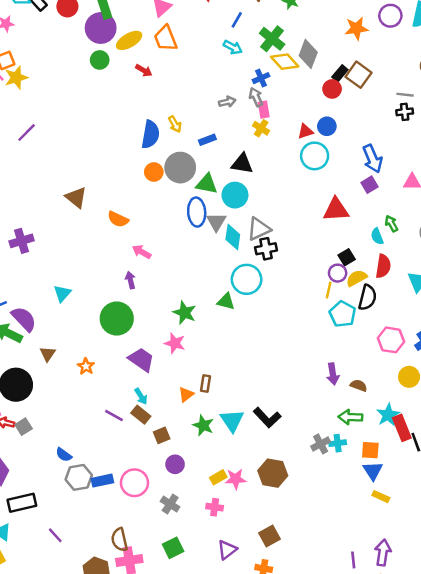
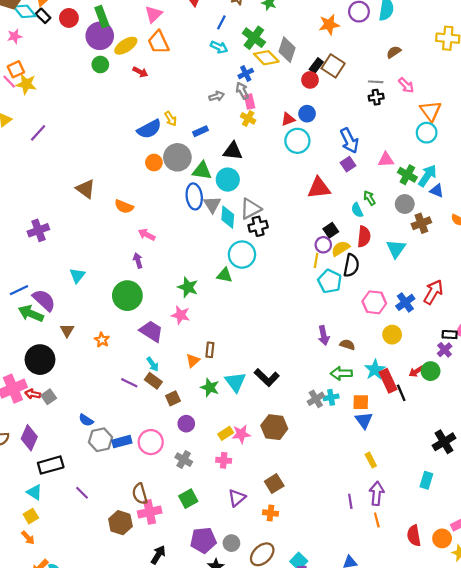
yellow star: (16, 78) -> (26, 84), turned 30
blue semicircle: (150, 134) -> (149, 129), turned 55
yellow rectangle: (381, 497) -> (371, 460), moved, turned 40

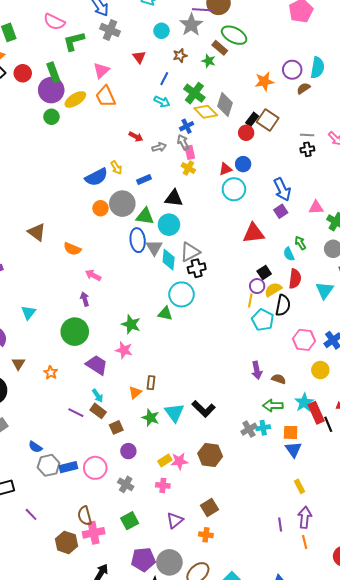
brown semicircle: (394, 52) -> (303, 88), moved
red arrow: (140, 72) -> (136, 137), moved
gray circle: (231, 543) -> (169, 562), size x1.6

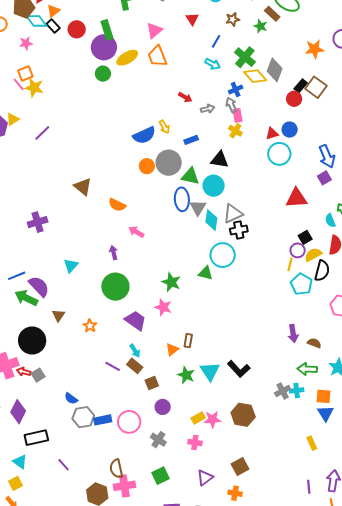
purple arrow: (85, 299) -> (114, 253), moved
yellow rectangle: (300, 486) -> (312, 443), moved

